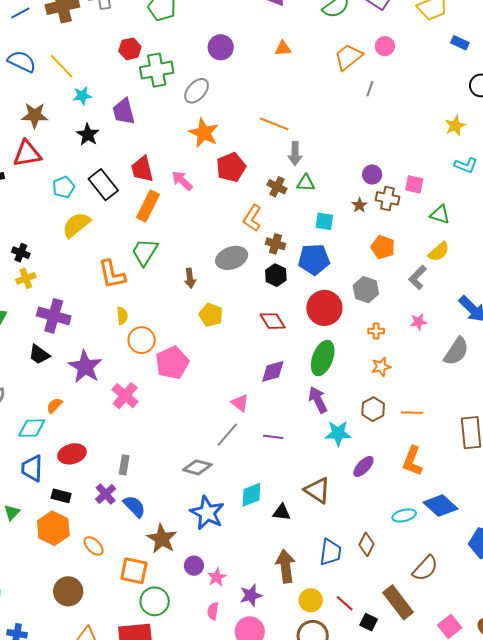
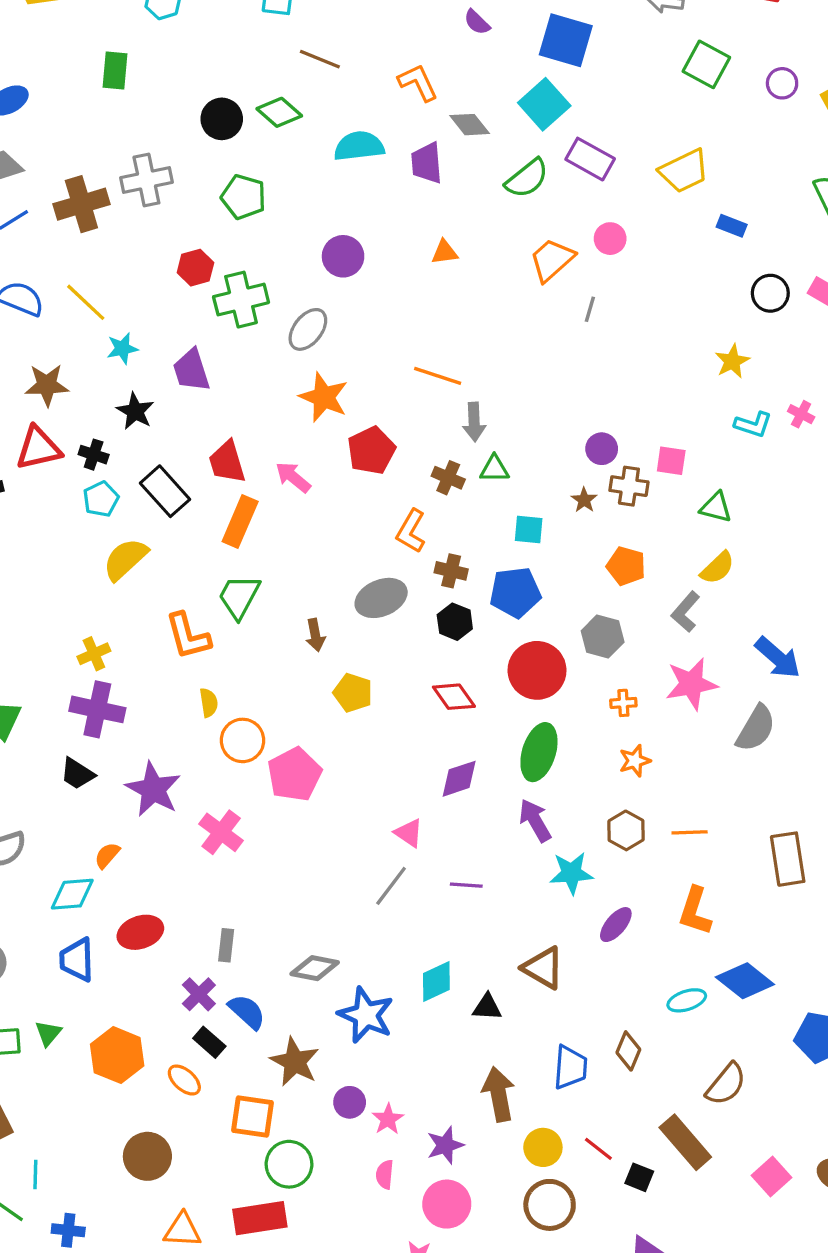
black cross: (21, 253) -> (94, 455), moved
yellow cross: (26, 278) -> (94, 654), moved
pink star: (418, 322) -> (691, 684), size x1.8
gray diamond: (197, 467) -> (315, 968), moved
black rectangle: (61, 496) -> (209, 1042), moved, turned 30

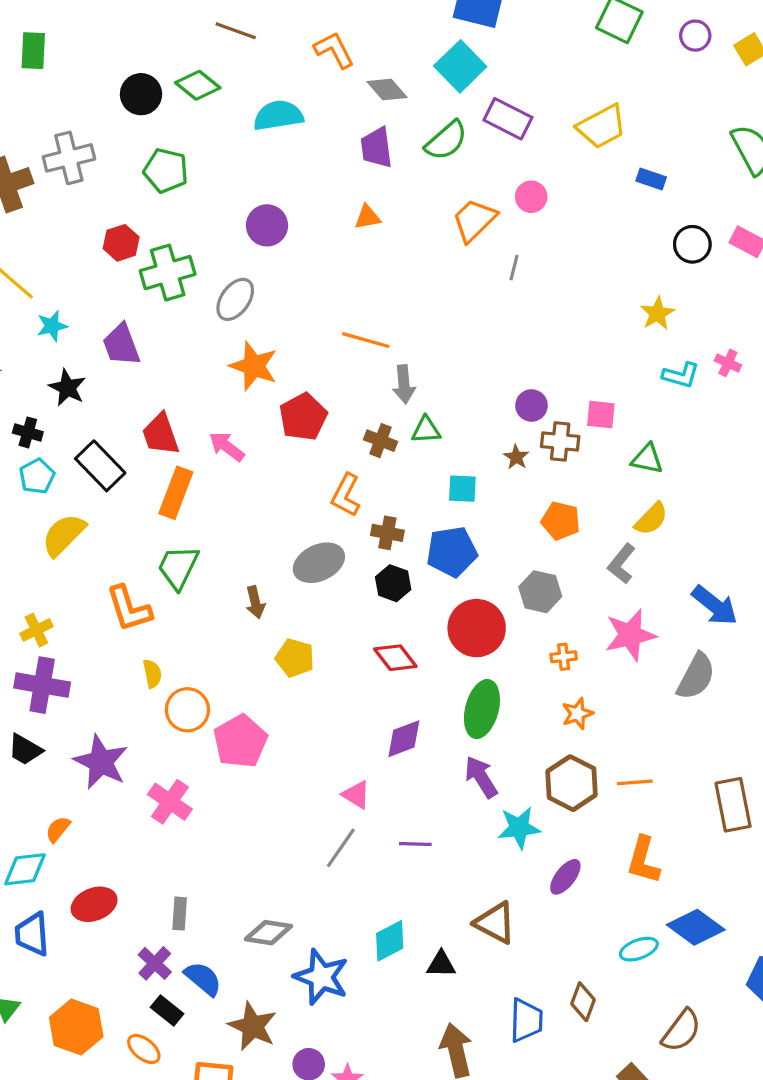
purple trapezoid: (427, 163) -> (377, 148), moved
brown hexagon: (626, 830) -> (572, 783), size x1.4

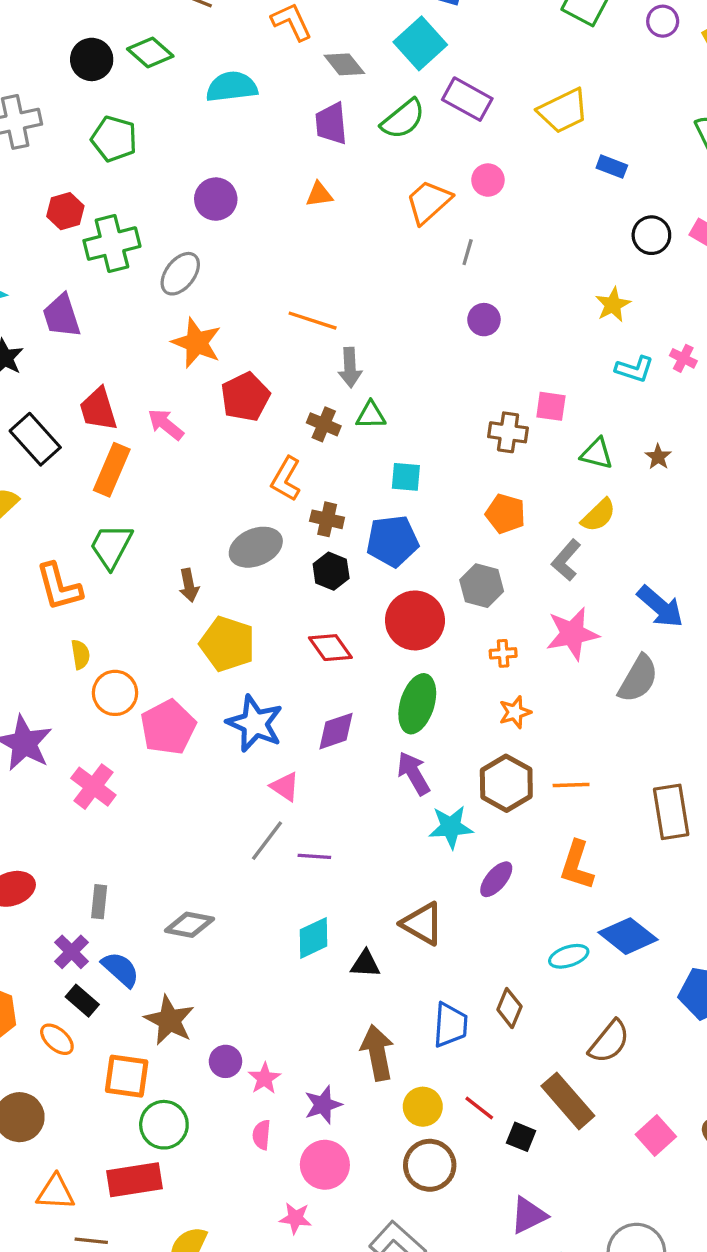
purple circle: (531, 405) -> (484, 320), moved
brown star: (516, 457) -> (658, 457), moved
yellow pentagon: (295, 658) -> (227, 644), size x1.4
purple line: (415, 844) -> (314, 856), moved
blue star: (321, 977) -> (255, 724), moved

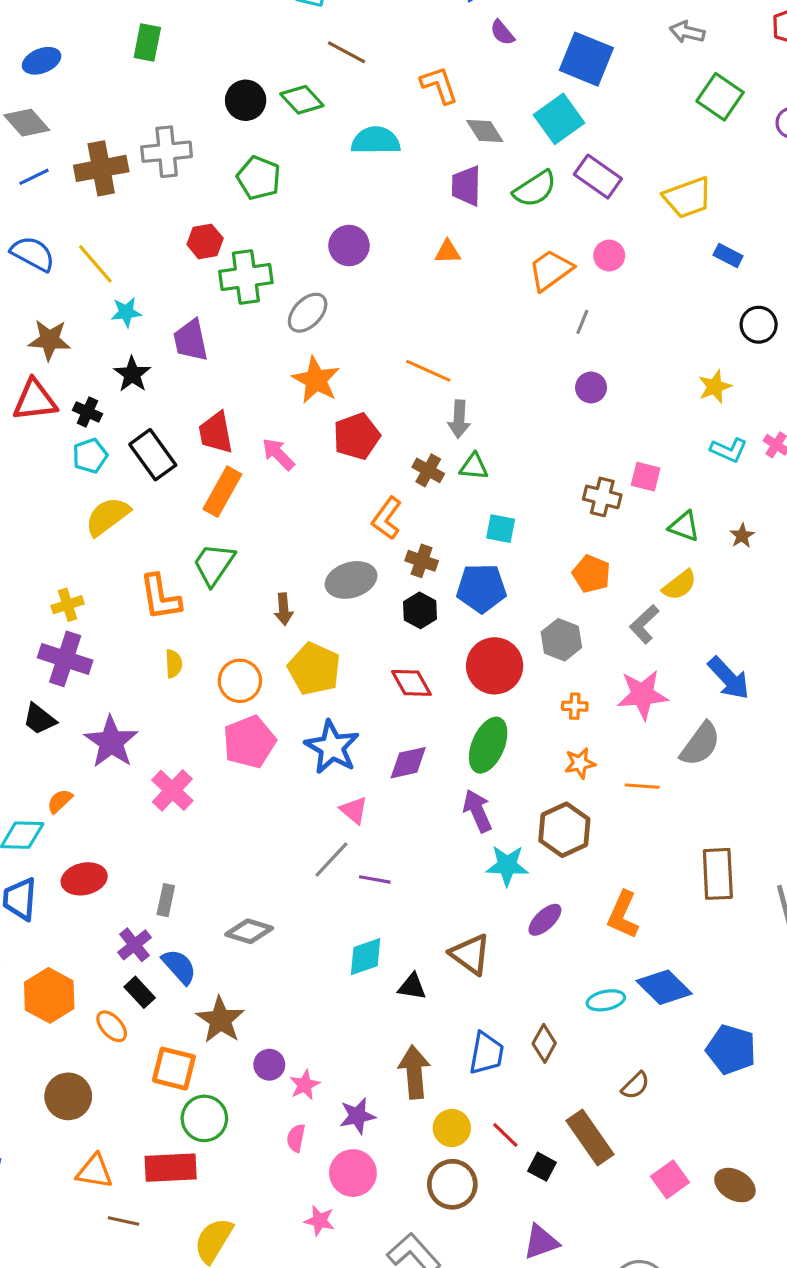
orange circle: (115, 693) -> (240, 681), moved
orange line: (571, 785) -> (642, 786), moved
brown semicircle: (609, 1042) -> (635, 1085), size x0.7

